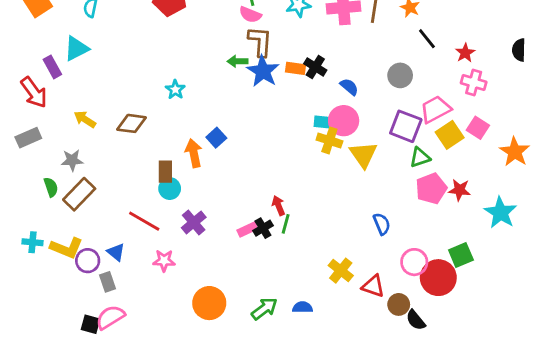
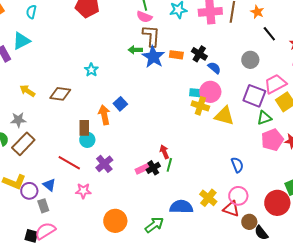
black cross: (315, 67) -> (199, 54), moved
yellow triangle: (363, 155) -> (224, 116), turned -40
pink circle: (414, 262) -> (238, 196), moved
blue semicircle: (303, 307) -> (181, 207), moved, size x1.6

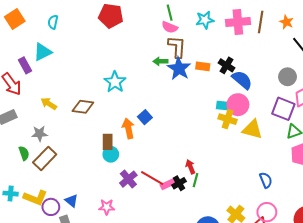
gray circle: (250, 60) -> (288, 77), moved
blue semicircle: (214, 68) -> (242, 80), size x1.5
cyan star: (91, 70) -> (115, 82), size x1.5
red line: (69, 163) -> (152, 178), moved

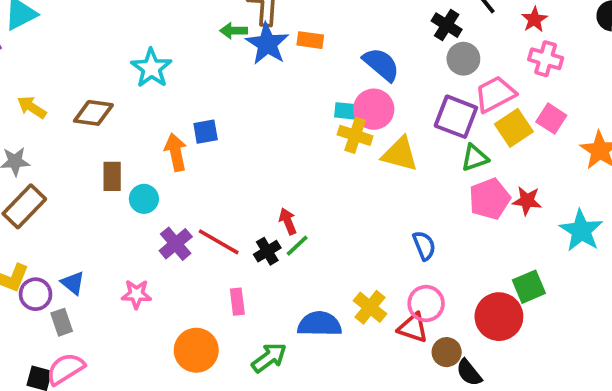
black cross: (227, 65) -> (447, 25), moved
blue square: (145, 117) -> (206, 132), turned 32
brown rectangle: (108, 142) -> (112, 176), moved
green line: (196, 180) -> (297, 246), turned 32
pink rectangle: (168, 184) -> (237, 302), moved, turned -72

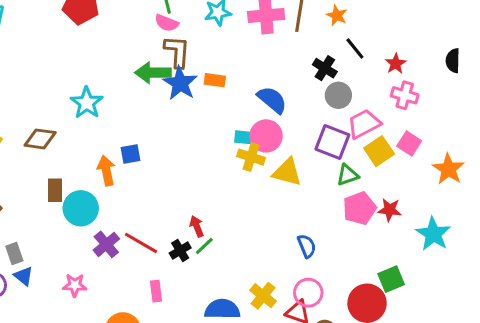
green arrow: (234, 31) -> (153, 73), size x1.6
cyan circle: (144, 199) -> (81, 208), size x1.5
gray rectangle: (62, 322) -> (14, 253), moved

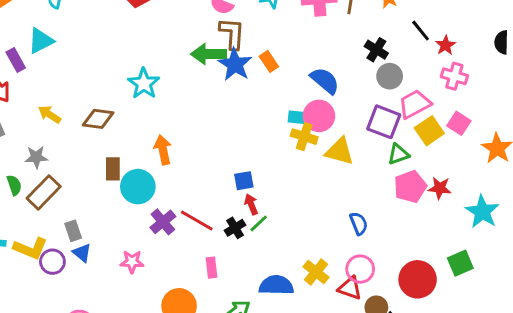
black line: (355, 49) -> (421, 31), moved
orange rectangle: (215, 80) -> (269, 61), turned 48
blue square: (130, 154) -> (244, 181), moved
green square: (391, 279) -> (460, 263), moved

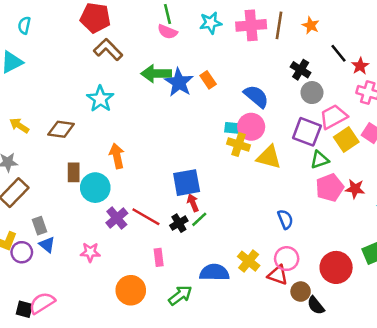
brown L-shape: (232, 33) -> (108, 49), moved, turned -48
blue square: (244, 181) -> (187, 183), size x1.6

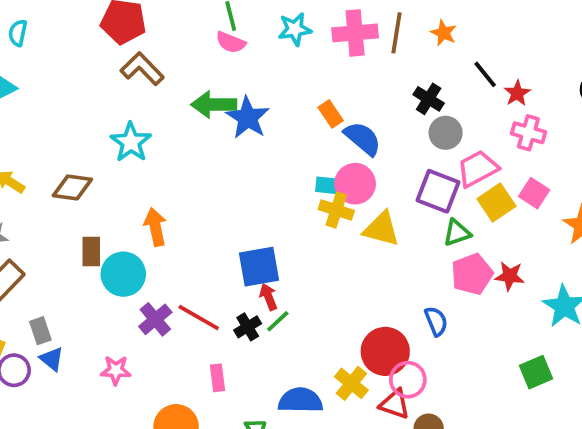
orange rectangle: (208, 80) -> (331, 114), moved
blue semicircle: (285, 219) -> (436, 321), moved
red circle: (336, 267) -> (385, 351), moved

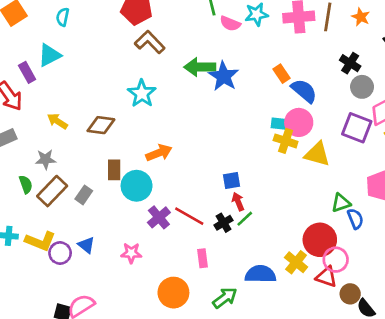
pink semicircle: (231, 42) -> (230, 24), moved
orange arrow: (155, 227) -> (159, 153), turned 80
green triangle: (457, 233) -> (341, 203), moved
blue square: (259, 267) -> (231, 180), size x0.6
gray rectangle: (40, 331) -> (84, 195), moved, turned 54

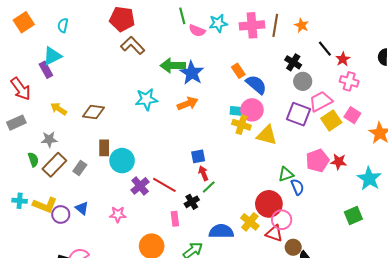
purple rectangle: (27, 72) -> (46, 70), moved
cyan star: (142, 93) -> (146, 99), moved, turned 30
orange arrow: (159, 153) -> (188, 104), moved
black cross: (224, 223) -> (192, 202), moved

